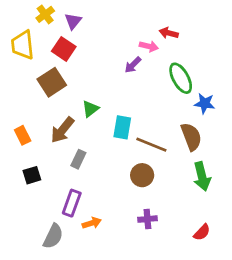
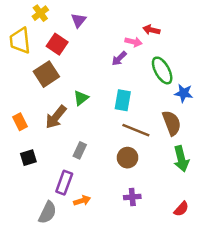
purple triangle: (73, 21) -> (79, 20), moved
cyan rectangle: (122, 127) -> (123, 100), moved
gray rectangle: (78, 159) -> (80, 150), moved

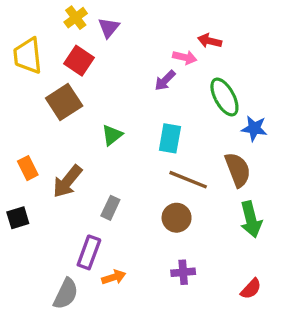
yellow cross: (40, 13) -> (76, 18), moved
brown arrow: (56, 117) -> (67, 181), moved
black square: (28, 158) -> (18, 218), moved

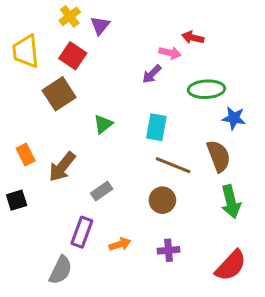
green ellipse: (224, 97) -> (206, 89), turned -64
gray rectangle: (110, 208) -> (102, 191), turned 30
orange arrow: (114, 277) -> (120, 244), moved
red semicircle: (251, 289) -> (231, 265), size x1.6

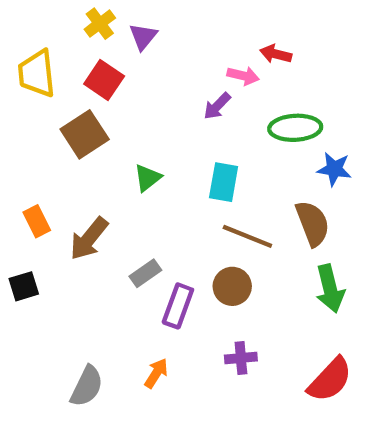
purple rectangle: (82, 232) -> (178, 306), moved
orange arrow: (120, 244) -> (156, 373), moved, turned -40

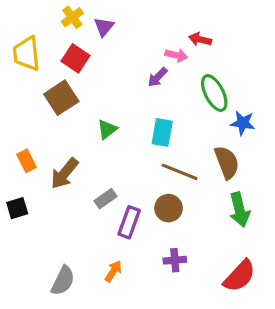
green ellipse: (295, 128) -> (214, 93), turned 66

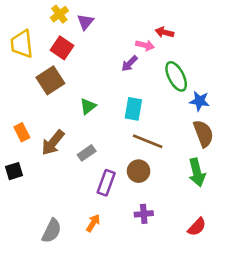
brown semicircle: (227, 162) -> (203, 133), moved
gray rectangle: (105, 199) -> (87, 153), moved
red semicircle: (239, 276) -> (197, 227), size x0.7

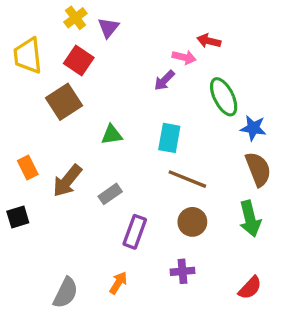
green triangle: (88, 106) -> (112, 135), turned 30
brown circle: (139, 171) -> (192, 222), moved

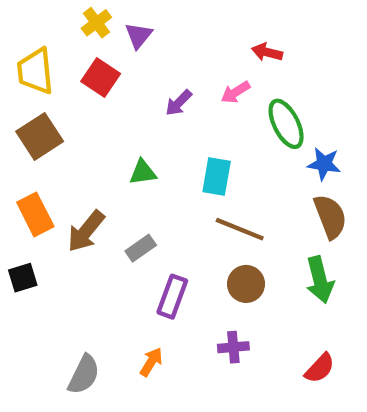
pink arrow: (184, 57) -> (235, 92), moved, turned 135
purple arrow: (164, 80) -> (179, 103), moved
brown square: (64, 102) -> (40, 136), moved
orange rectangle: (28, 168) -> (35, 214), size x1.4

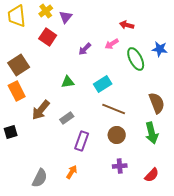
yellow trapezoid: (35, 71) -> (17, 16), moved
blue star: (324, 164) -> (160, 49), moved
cyan rectangle: (217, 177) -> (103, 84), turned 48
orange rectangle: (35, 214) -> (17, 91), moved
purple cross: (233, 347) -> (120, 166), moved

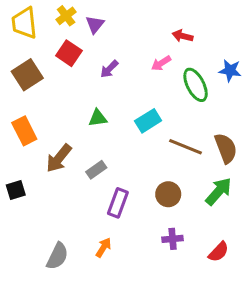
purple arrow: (85, 49) -> (109, 69), moved
brown square: (19, 65) -> (27, 75), moved
brown line: (114, 109) -> (185, 147), moved
green arrow: (152, 133) -> (219, 191), turned -125

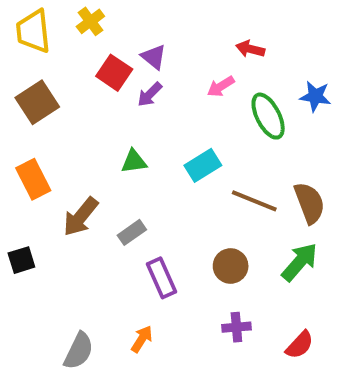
purple triangle: (95, 24) -> (154, 57), moved, turned -30
red square: (69, 53) -> (114, 73), moved
purple rectangle: (118, 203) -> (162, 278), turned -44

